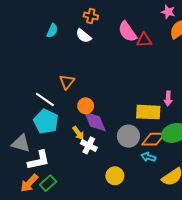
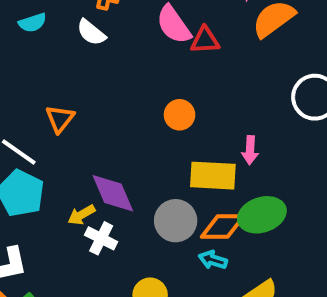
cyan semicircle: (52, 31) -> (32, 23), turned 48
orange circle: (86, 106) -> (180, 115), moved
yellow arrow: (78, 133) -> (81, 215), turned 96

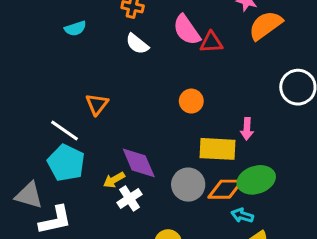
white semicircle: (91, 32) -> (137, 44), moved
white cross: (101, 238) -> (129, 198), turned 30
cyan arrow: (213, 260) -> (242, 215), moved

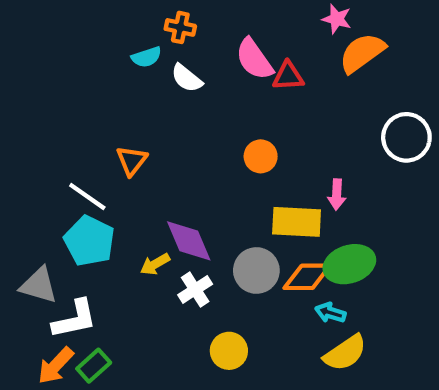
cyan semicircle: (75, 28) -> (146, 57), moved
white cross: (129, 198) -> (195, 290), moved

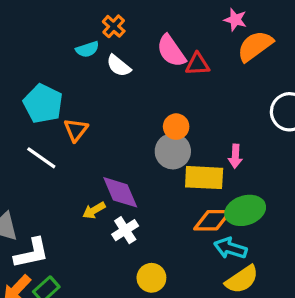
orange cross: (180, 27) -> (114, 26), turned 30
cyan pentagon: (89, 241) -> (43, 104), moved
gray circle: (256, 270) -> (173, 151), moved
cyan arrow: (330, 313) -> (230, 248), size x1.4

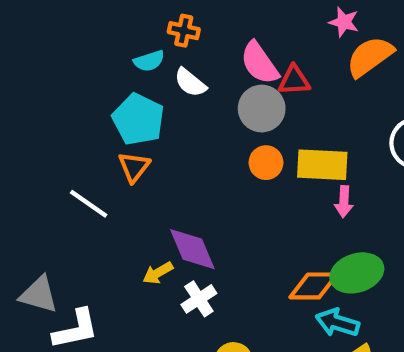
orange cross: (114, 26) -> (184, 31), turned -30
cyan pentagon: (43, 104) -> (138, 119), moved
gray circle: (173, 151) -> (262, 109), moved
yellow rectangle: (204, 178) -> (322, 165), moved

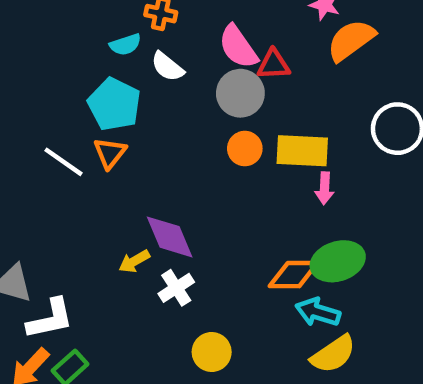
white line: (89, 204) -> (63, 162), moved

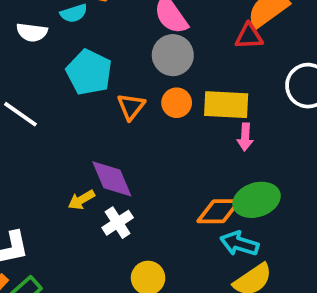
red triangle: (274, 64) -> (249, 36), moved
white semicircle: (167, 67) -> (32, 32), moved, turned -32
cyan pentagon: (114, 104) -> (89, 72), moved
orange triangle: (110, 153) -> (131, 107), moved

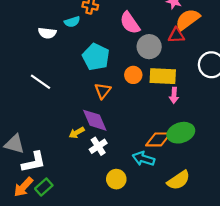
gray circle: (173, 55) -> (149, 47), moved
cyan pentagon: (89, 72) -> (96, 57), moved
orange triangle: (131, 107) -> (103, 91), moved
cyan arrow: (239, 244) -> (143, 159), moved

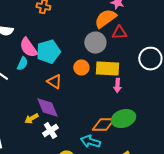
orange semicircle: (188, 19) -> (105, 19), moved
cyan semicircle: (72, 22) -> (22, 64), moved, turned -48
pink semicircle: (130, 23) -> (28, 48), moved
cyan pentagon: (96, 57) -> (48, 52), turned 30
orange triangle: (103, 91) -> (54, 82), turned -35

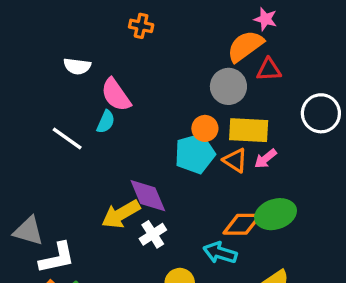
cyan pentagon: (48, 52) -> (195, 154), moved
orange triangle: (54, 82) -> (235, 160), moved
pink arrow: (117, 86) -> (265, 159), turned 48
yellow arrow: (31, 119) -> (121, 214), size x1.6

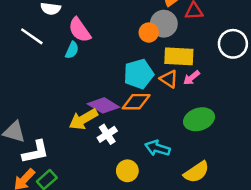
orange circle: (205, 128) -> (149, 33), moved
white line: (67, 139) -> (32, 36), moved
purple diamond: (148, 196) -> (103, 105), turned -36
orange diamond: (242, 224) -> (136, 102), moved

